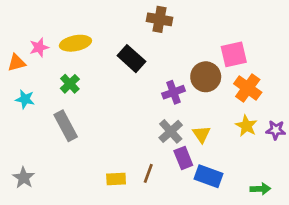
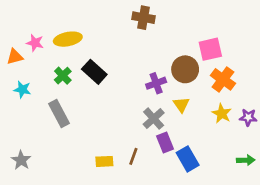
pink star: (39, 47) -> (35, 43), turned 30
black rectangle: (131, 59) -> (94, 72), moved
yellow triangle: (201, 134) -> (181, 105), moved
blue rectangle: (208, 176) -> (188, 159), turned 40
green arrow: (260, 189) -> (246, 160), moved

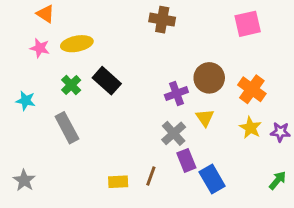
pink square: (210, 49) -> (248, 24), moved
orange triangle: (15, 57) -> (46, 14), moved, turned 48
green arrow: (246, 160) -> (277, 180), turned -48

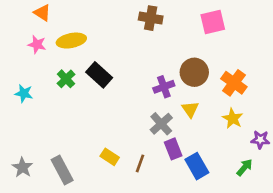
pink square: (248, 24) -> (213, 22), moved
gray rectangle: (67, 128) -> (62, 170), moved
purple star: (280, 132) -> (260, 140), moved
green arrow: (277, 180) -> (244, 167), moved
yellow rectangle: (118, 182) -> (110, 157), moved, turned 36

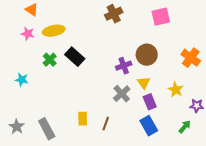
brown cross: (151, 18) -> (114, 14), turned -36
orange cross: (234, 83) -> (191, 58), moved
cyan star: (24, 93) -> (22, 80), moved
purple rectangle: (173, 149) -> (150, 102), moved
yellow rectangle: (110, 157) -> (83, 119), turned 56

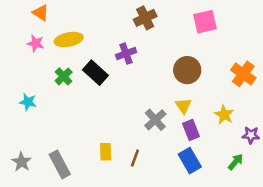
purple cross: (124, 66) -> (126, 54), moved

